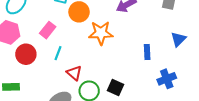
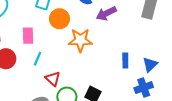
pink rectangle: (48, 30) -> (28, 36), turned -42
blue triangle: (178, 39) -> (150, 65), moved

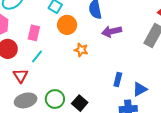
orange star: (80, 40) -> (81, 50), size x0.6
red triangle: (53, 79) -> (21, 76), moved

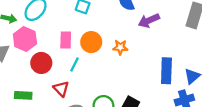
orange circle: (67, 25) -> (91, 42), moved
blue rectangle: (118, 80) -> (166, 71), size x1.6

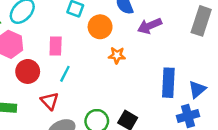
orange circle: (91, 42) -> (100, 27), moved

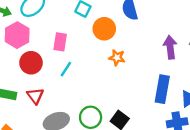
purple arrow: (150, 26) -> (170, 47), moved, turned 100
red triangle: (50, 101) -> (35, 96), moved

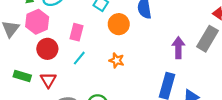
orange star: (117, 58) -> (117, 60), moved

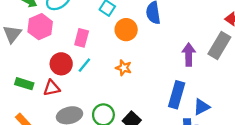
red circle: (47, 49) -> (61, 64), moved
red triangle: (48, 80) -> (52, 88), turned 49

